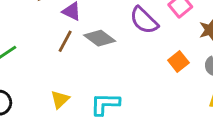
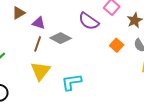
yellow triangle: (60, 99) -> (40, 71), moved, size x1.5

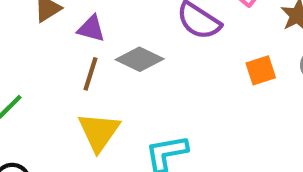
orange square: (117, 45) -> (261, 70), turned 32

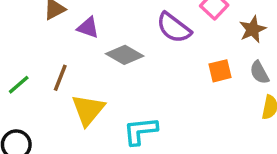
brown line: (91, 74) -> (60, 78), moved

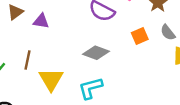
gray diamond: (125, 55) -> (96, 53), moved

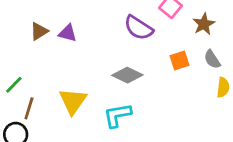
brown triangle: (15, 12) -> (39, 31), moved
brown line: (28, 60) -> (29, 108), moved

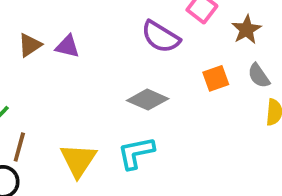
yellow triangle: (73, 101) -> (78, 160), moved

